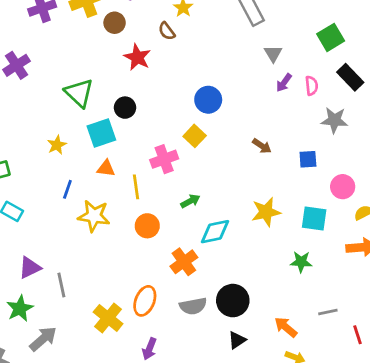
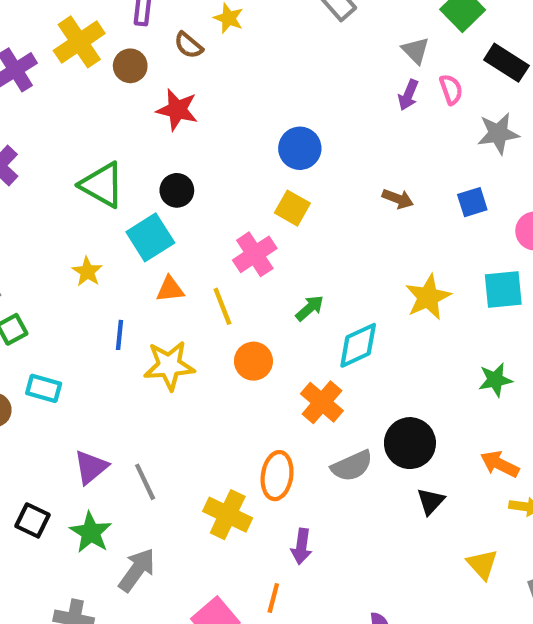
brown semicircle: (167, 31) -> (188, 45), moved
gray triangle: (273, 54) -> (416, 51), moved
green star: (301, 262) -> (495, 380), moved

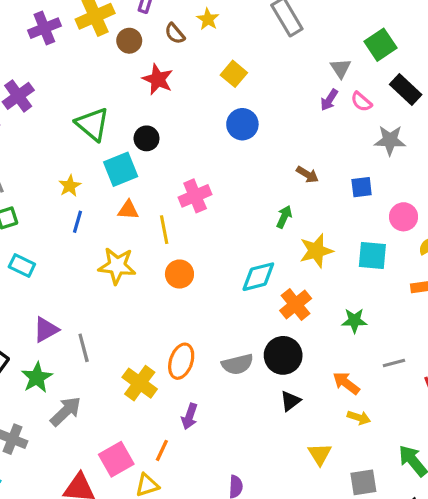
pink semicircle: (451, 89) -> (361, 102), turned 140
yellow square: (292, 208) -> (234, 74), moved
green arrow: (310, 308) -> (284, 217), moved, turned -35
blue line: (119, 335) -> (78, 222), moved
orange cross: (322, 402) -> (296, 304), moved

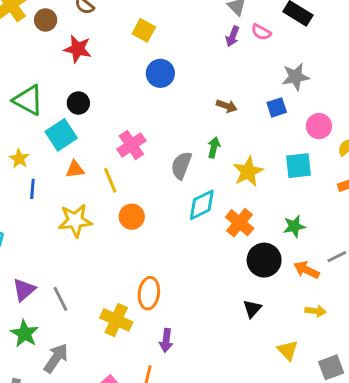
gray star: (390, 140) -> (296, 77), moved
black circle: (283, 355) -> (264, 260), moved
gray semicircle: (237, 364) -> (181, 165), moved, turned 136
orange arrow: (346, 383) -> (307, 270), moved

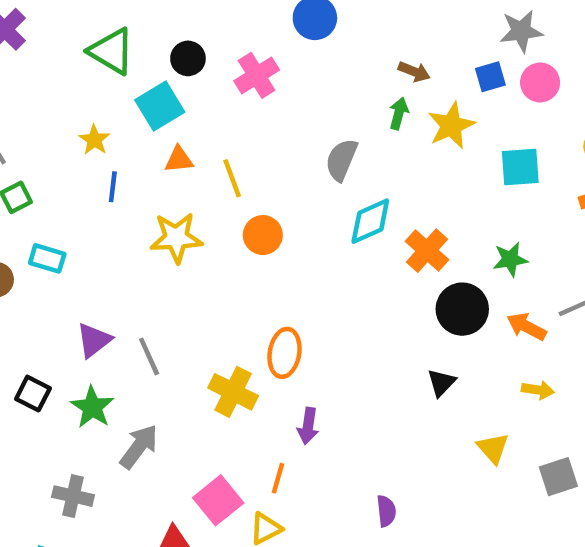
pink circle: (319, 126) -> (540, 82), moved
pink cross: (131, 145) -> (257, 75), moved
green arrow: (214, 147) -> (399, 113), moved
yellow star: (248, 172) -> (451, 126), moved

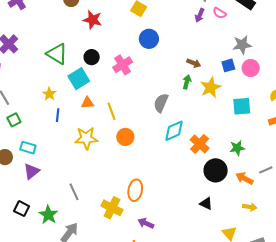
purple triangle: (94, 340) -> (32, 171), moved
black triangle: (441, 383) -> (206, 204), turned -48
purple arrow: (308, 426) -> (146, 223), turned 105

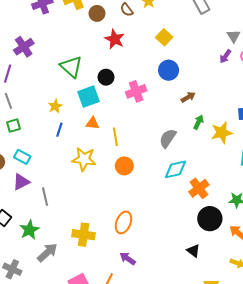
brown arrow: (194, 63) -> (188, 97), moved, turned -64
gray line: (74, 192) -> (45, 197), moved
yellow cross: (112, 208) -> (84, 235), moved, turned -30

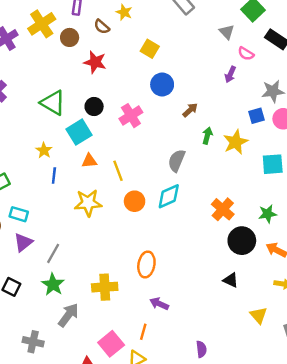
purple arrow: (225, 56) -> (230, 74), moved
cyan diamond: (175, 169) -> (169, 196), moved
gray line: (45, 197) -> (53, 253), turned 54
green star: (29, 230) -> (53, 285), moved

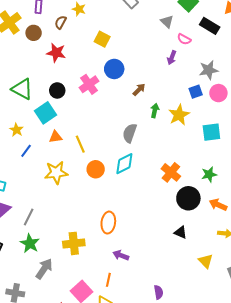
brown semicircle: (102, 27) -> (61, 22), turned 80
pink cross: (131, 116) -> (89, 84), moved
blue line: (54, 176) -> (26, 151), turned 32

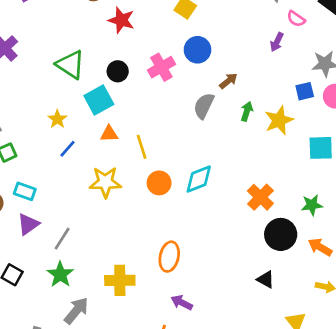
gray semicircle: (130, 133) -> (204, 106), moved

